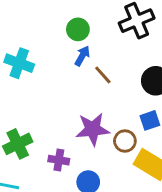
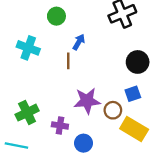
green circle: (78, 29) -> (56, 16), moved
brown line: (103, 75) -> (68, 61), moved, turned 42

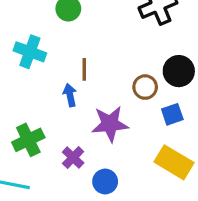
blue arrow: (79, 42) -> (70, 95), moved, turned -42
brown circle: (113, 110) -> (145, 87), moved
purple cross: (60, 125) -> (73, 157), turned 35

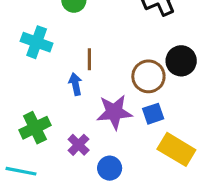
brown circle: (145, 87) -> (148, 76), size x1.4
blue square: (172, 114) -> (153, 114), moved

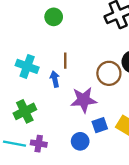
cyan cross: (37, 42) -> (27, 66), moved
blue square: (153, 114) -> (100, 125), moved
purple cross: (79, 145) -> (39, 144), moved, turned -35

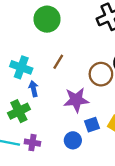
green circle: (54, 17) -> (47, 19), size x1.5
brown line: (65, 61) -> (58, 62), turned 32
blue arrow: (55, 79) -> (34, 89), moved

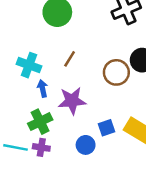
purple star: (76, 100) -> (72, 101), moved
green cross: (19, 111) -> (40, 122), moved

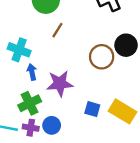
brown line: (70, 59) -> (57, 30), moved
blue square: (106, 128) -> (92, 109), turned 35
blue circle: (86, 145) -> (52, 125), moved

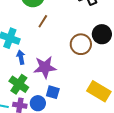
green cross: (30, 103) -> (19, 84), turned -30
blue square: (92, 109) -> (53, 92), moved

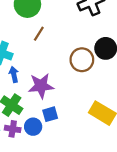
blue square: (53, 92) -> (50, 114), turned -32

